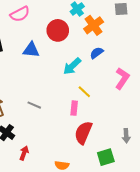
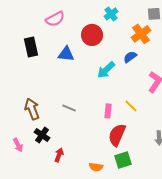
orange cross: (94, 25) -> (141, 34), moved
yellow line: (84, 92) -> (131, 106), moved
green square: (106, 157) -> (123, 160), moved

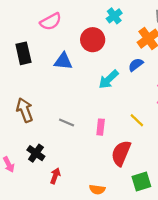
brown arrow: (32, 109) -> (25, 110), moved
pink rectangle: (108, 111) -> (101, 127), moved
green square: (123, 160) -> (141, 181), moved

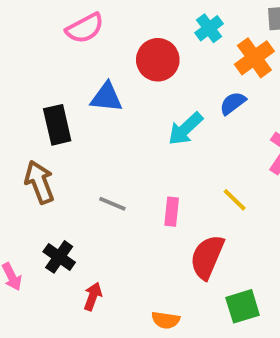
cyan cross: (114, 16) -> (209, 28), moved
black rectangle: (23, 53) -> (57, 125), moved

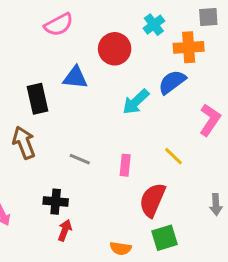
orange cross: (254, 58) -> (189, 47), turned 32
blue semicircle: (233, 103) -> (172, 82), size x1.4
black cross: (59, 257) -> (56, 202), moved, turned -30
green square: (243, 306) -> (164, 238), moved

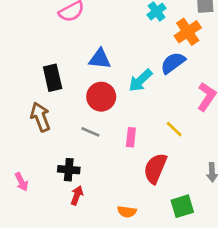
orange cross: (189, 47) -> (188, 32), turned -30
red circle: (115, 49) -> (101, 97), moved
blue triangle: (75, 78) -> (100, 59), moved
green square: (164, 238) -> (182, 206), moved

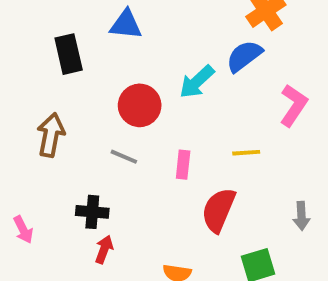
blue triangle: (100, 59) -> (126, 24), moved
black rectangle: (53, 78) -> (69, 54), moved
brown arrow: (40, 117) -> (51, 135), turned 32
yellow line: (174, 129) -> (246, 153), turned -48

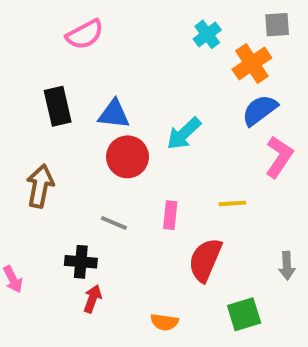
blue triangle: (126, 24) -> (114, 114), moved
blue semicircle: (244, 56) -> (260, 110), moved
gray line: (124, 157) -> (114, 223), moved

